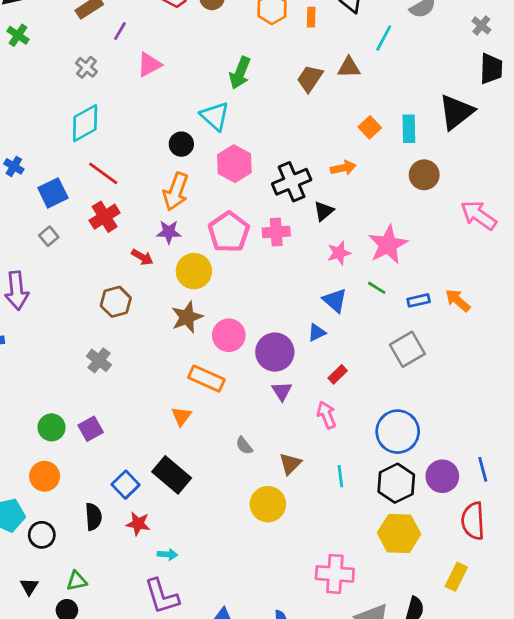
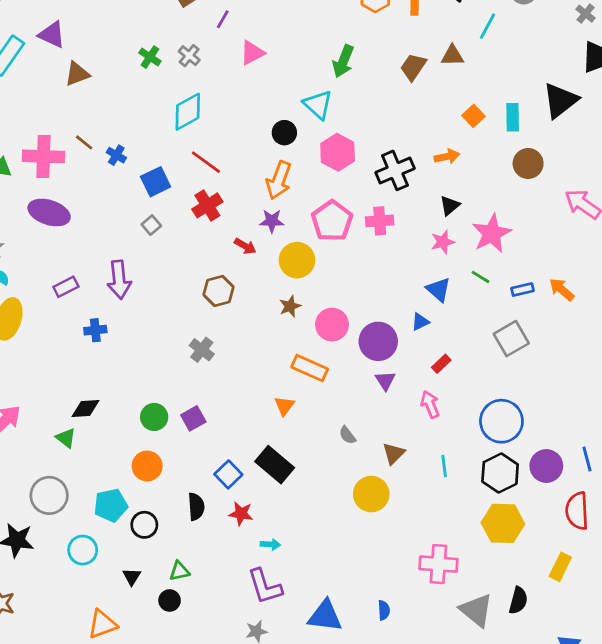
green cross: (18, 35) -> (150, 57), moved
black triangle: (324, 211) -> (450, 205), moved
brown star: (187, 317) -> (290, 306), size x0.7

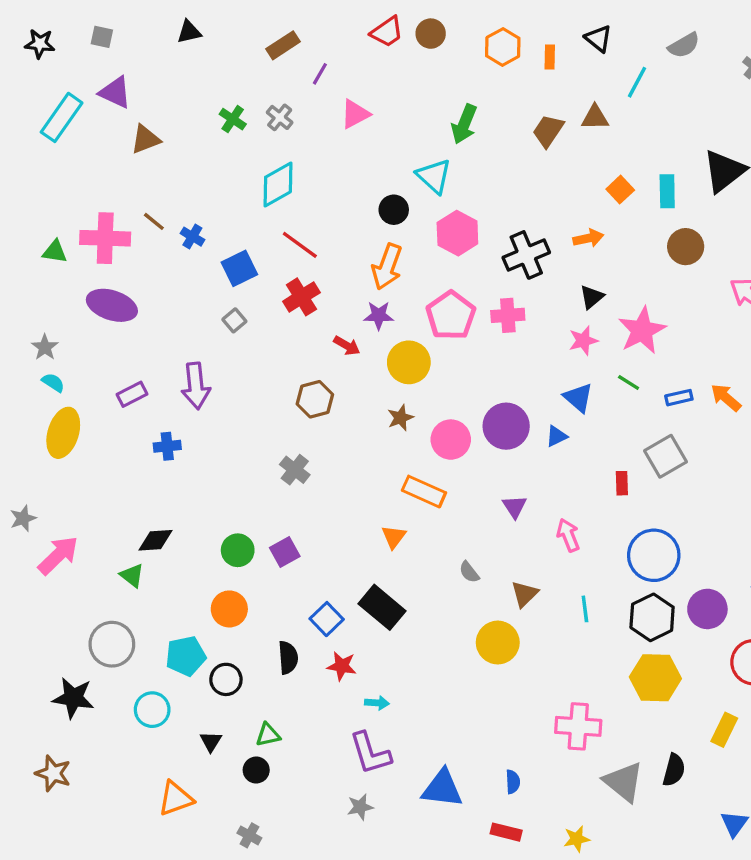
purple circle: (378, 341) -> (506, 426), moved
red rectangle: (441, 364) -> (622, 483), moved, turned -48

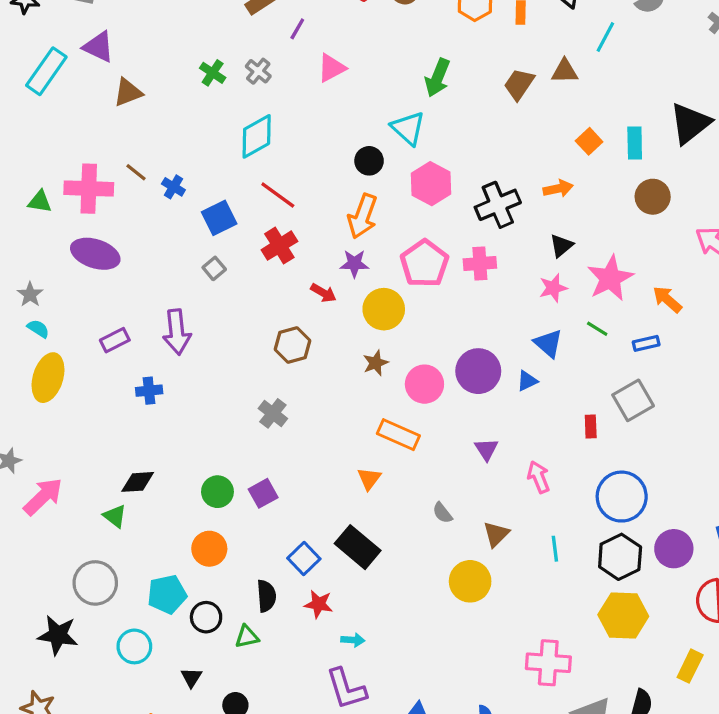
orange arrow: (726, 398) -> (667, 299), moved
green triangle: (268, 735) -> (247, 637), moved

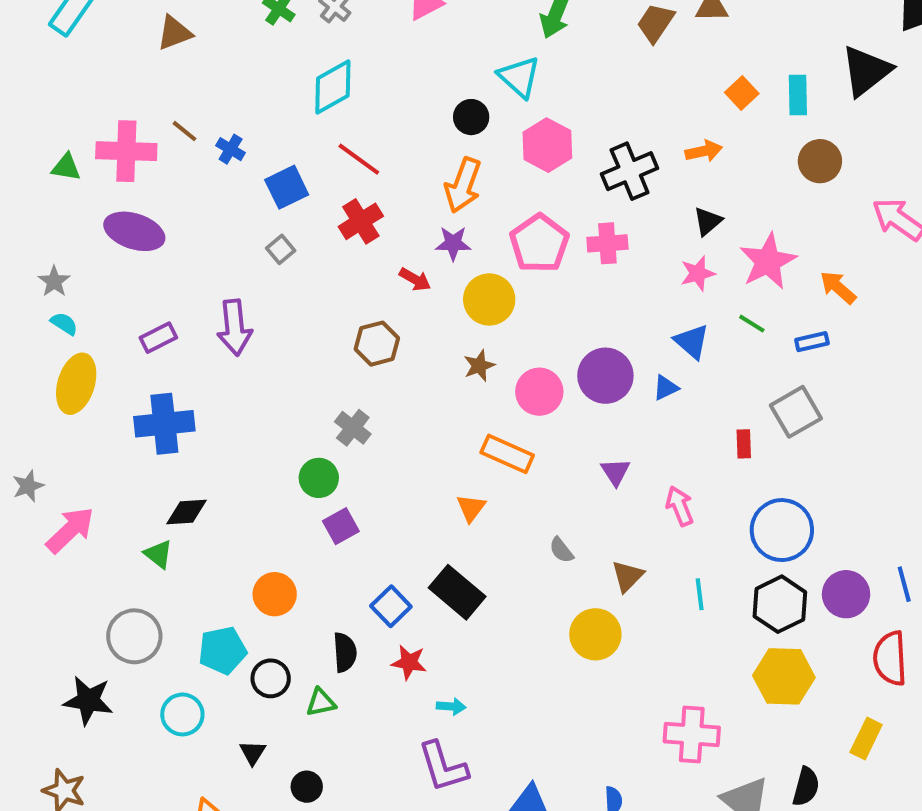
blue cross: (149, 391) -> (164, 424), moved, size x1.8
green circle: (217, 492) -> (319, 478), moved

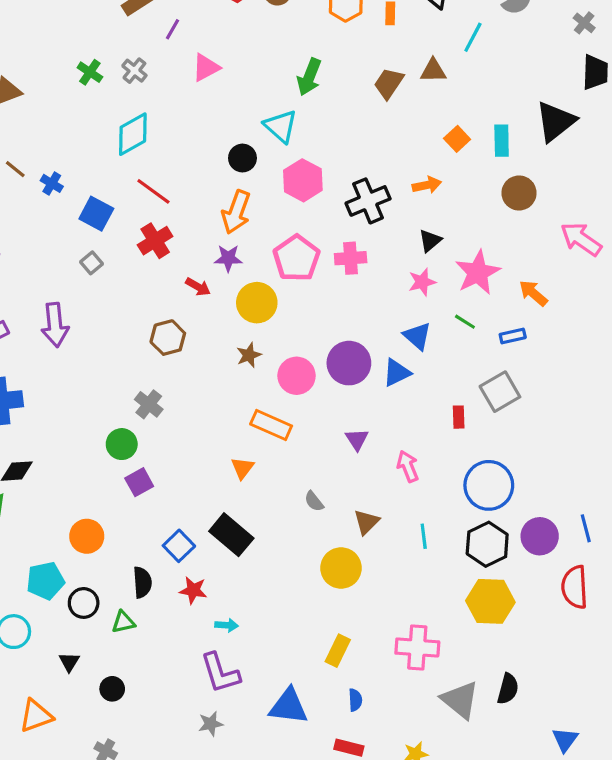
blue square: (287, 187) -> (96, 214), turned -36
blue triangle: (666, 388) -> (397, 373), size x1.4
yellow rectangle: (866, 739) -> (338, 651), moved

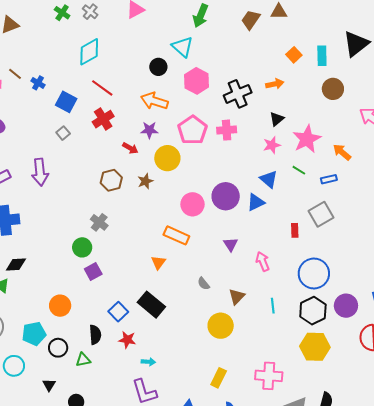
orange arrow: (236, 212) -> (154, 101), turned 88
brown star: (249, 355) -> (145, 181), moved

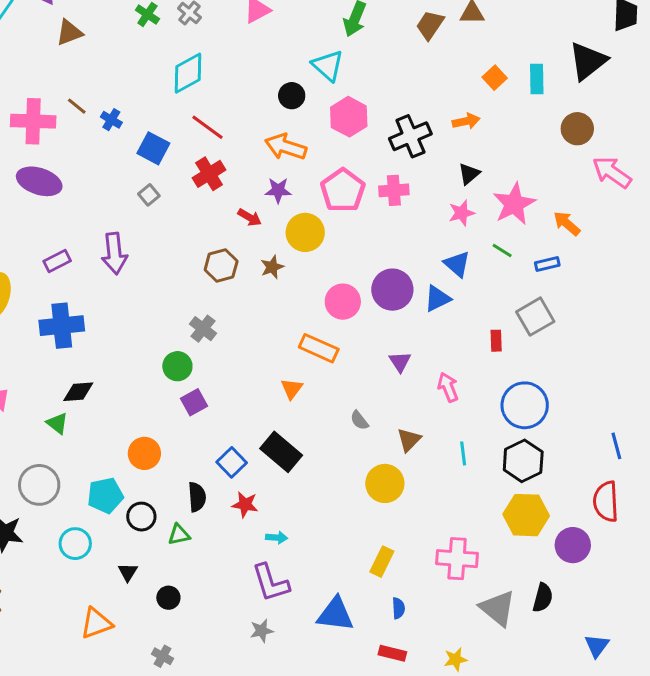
brown circle: (333, 89) -> (577, 129), moved
purple circle: (346, 306) -> (573, 545), moved

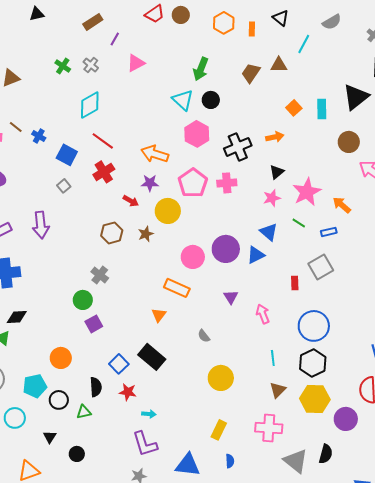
black circle: (292, 96) -> (211, 100), moved
brown triangle: (409, 440) -> (278, 390), moved

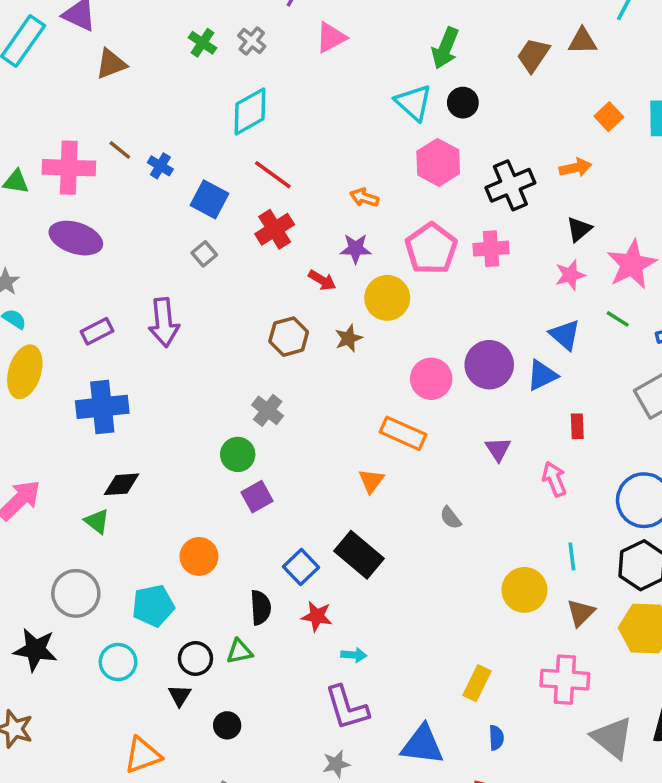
orange arrow: (155, 154) -> (364, 198), size x0.6
red rectangle: (295, 283) -> (577, 426), moved
yellow circle: (221, 378) -> (524, 590), moved
black circle: (59, 400) -> (195, 658), moved

